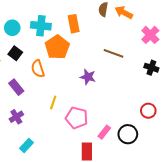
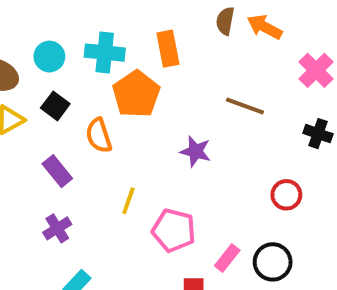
red circle: (148, 111) -> (286, 195), moved

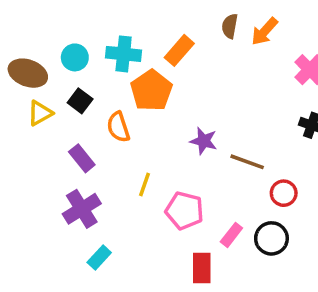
orange arrow: (265, 27) -> (265, 31), turned -76
orange rectangle: (168, 49) -> (179, 50), turned 52
brown line: (245, 106) -> (247, 162), moved
red circle: (286, 195) -> (284, 193), moved
purple cross: (57, 228) -> (82, 209), size x1.5

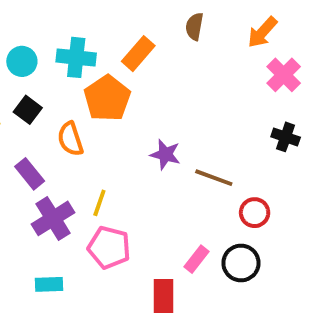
orange arrow: (265, 31) -> (262, 32), moved
purple cross: (82, 209) -> (53, 218), moved
pink pentagon: (184, 211) -> (109, 247), moved
cyan rectangle: (99, 258) -> (49, 284), turned 45

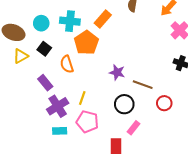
black circle: (241, 263) -> (124, 104), moved
cyan rectangle: (49, 284) -> (60, 131), moved

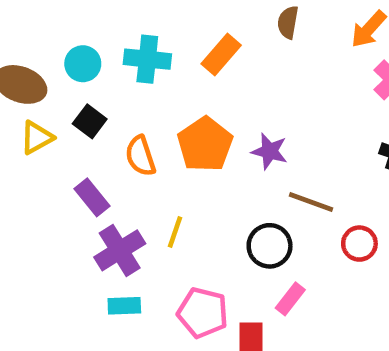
orange pentagon: (86, 43) -> (205, 144), moved
purple star: (117, 72) -> (270, 151), moved
pink pentagon: (87, 122) -> (203, 313), moved

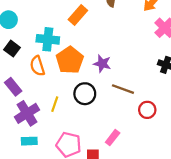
cyan cross: (147, 59) -> (48, 39), moved
black circle: (270, 246) -> (85, 94), moved

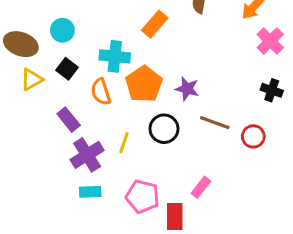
red circle: (147, 110) -> (253, 136), moved

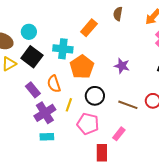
black square: (67, 69) -> (32, 57), size x1.5
purple star: (187, 89) -> (122, 66), moved
orange semicircle: (101, 92) -> (54, 84), moved
brown line: (215, 123) -> (128, 105), moved
pink pentagon: (142, 196) -> (88, 124), moved

